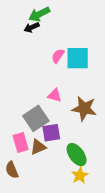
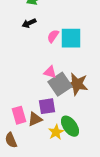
black arrow: (32, 27) -> (29, 23), moved
gray square: (36, 118) -> (60, 84), moved
yellow star: (80, 175) -> (56, 132), moved

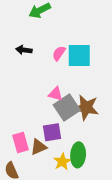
black arrow: (29, 23) -> (24, 50), moved, turned 32
green ellipse: (70, 126) -> (78, 155), turned 40

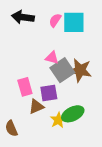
black arrow: (24, 50) -> (23, 17), size x1.5
pink rectangle: (21, 142) -> (25, 87), moved
green ellipse: (78, 155) -> (73, 114), turned 60

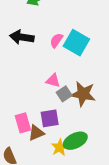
cyan square: (74, 22) -> (76, 43), turned 30
gray square: (62, 70) -> (64, 94), size x0.6
pink rectangle: (25, 87) -> (23, 123), moved

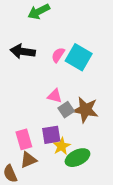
brown triangle: (36, 133) -> (28, 160), moved
yellow star: (60, 147) -> (62, 146), moved

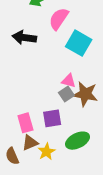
pink semicircle: (58, 55) -> (59, 19), moved, size x1.5
pink triangle: (55, 96) -> (69, 81), moved
yellow star: (62, 146) -> (47, 152), moved

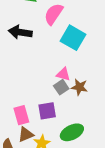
brown star: (85, 94) -> (79, 87), size x0.7

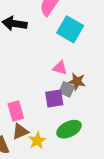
gray square: (61, 87) -> (67, 89), moved, turned -32
purple square: (47, 111) -> (54, 99), moved

